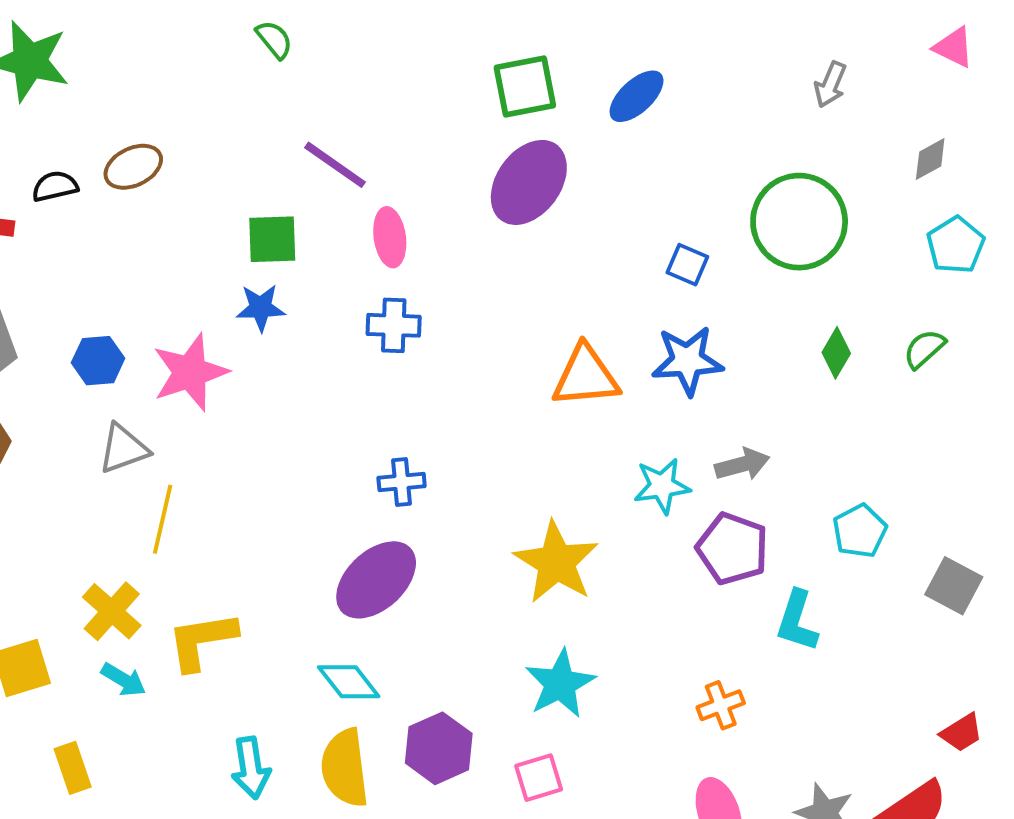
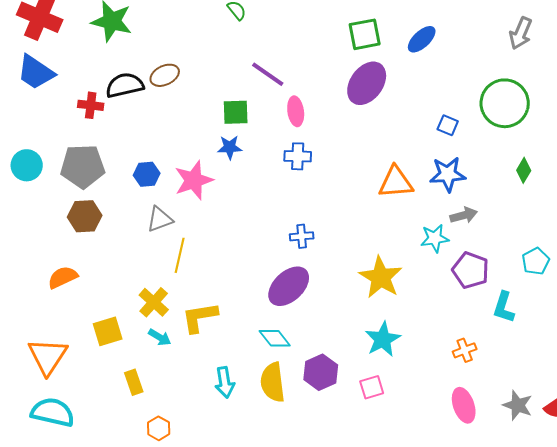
gray arrow: (830, 85) -> (521, 33), size x1.4
black semicircle: (55, 186) -> (125, 85), size x1.6
gray arrow: (742, 464) -> (464, 215), moved

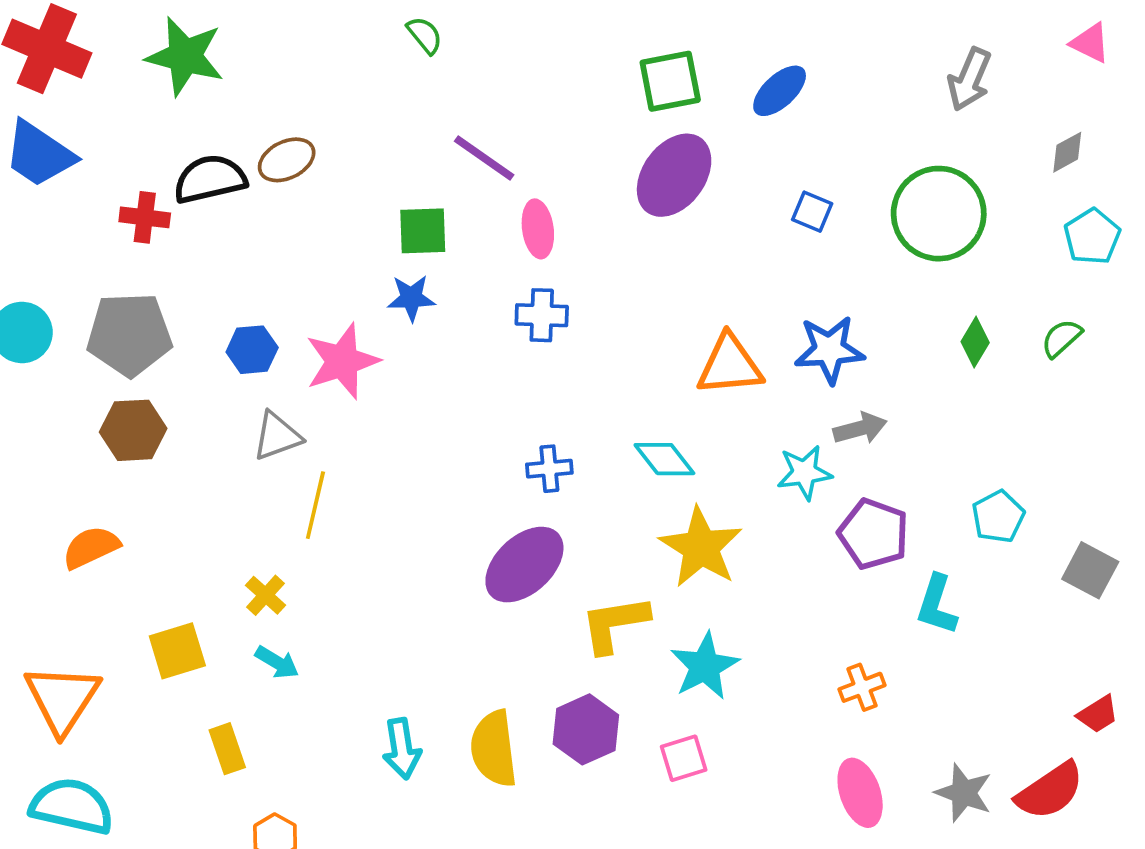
blue square: (448, 125) -> (812, 212), moved
yellow cross: (154, 302) -> (266, 595), size x0.7
yellow L-shape: (200, 317) -> (615, 624), moved
cyan diamond: (275, 338) -> (664, 459), moved

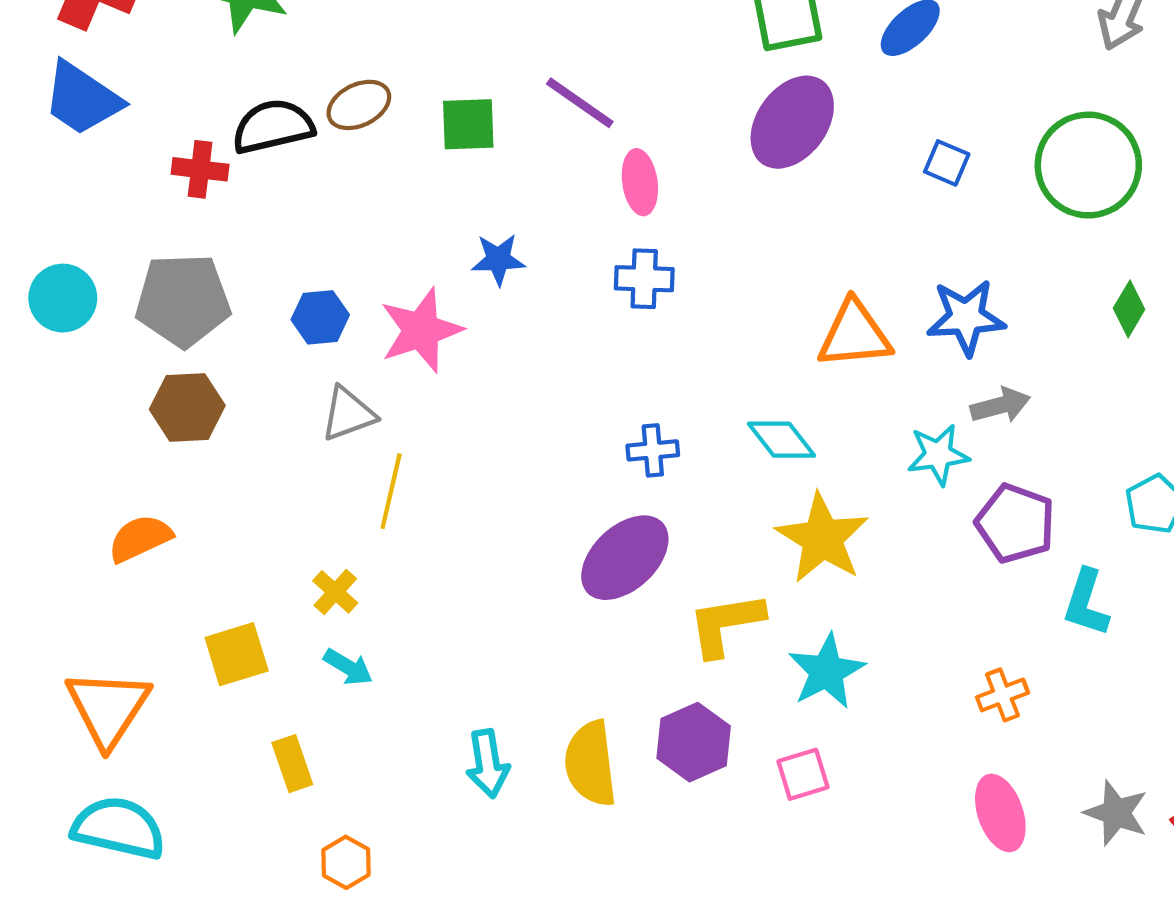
green square: (423, 231) -> (468, 124), moved

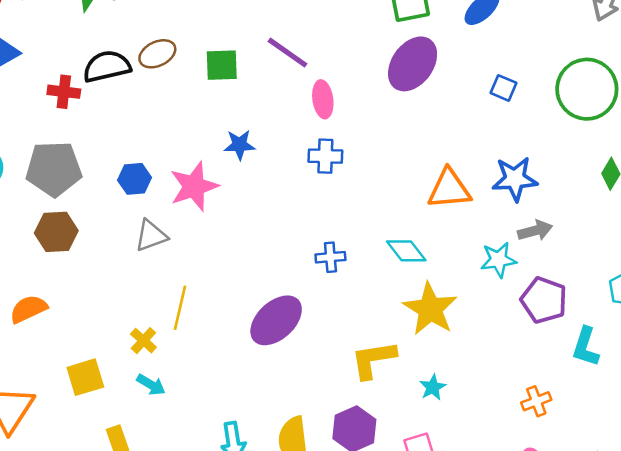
yellow line: (391, 491) -> (180, 308), moved
purple ellipse: (625, 558) -> (276, 320), moved
cyan star: (827, 671) -> (433, 387), size x0.6

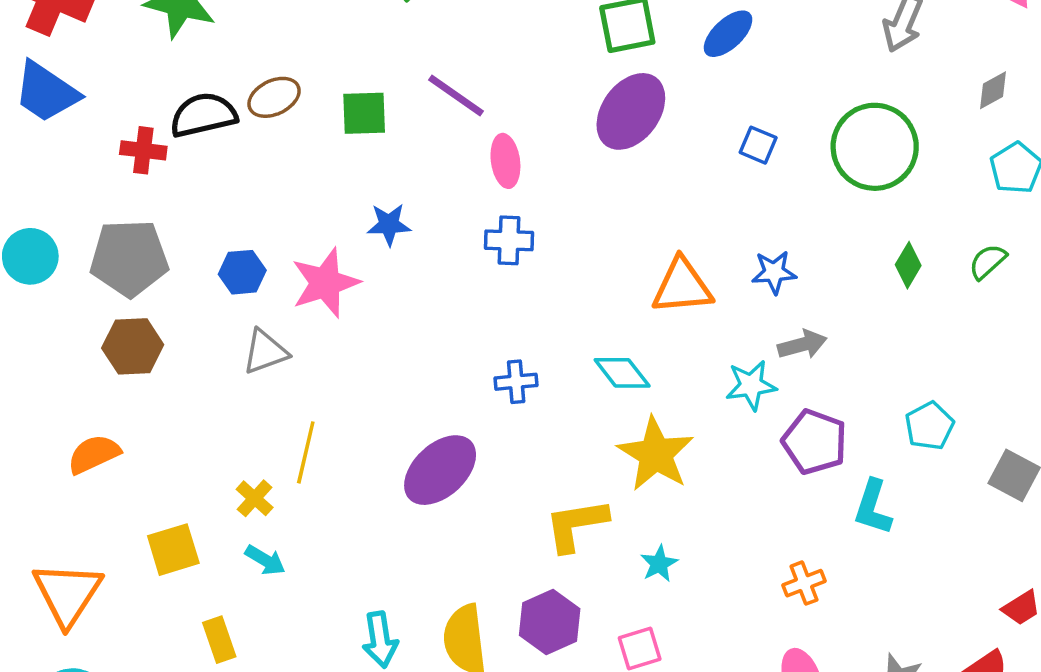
blue star: (515, 179) -> (774, 272), size x0.7

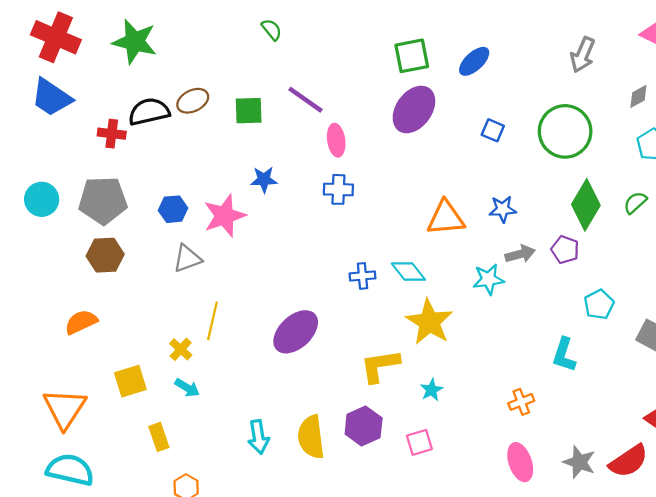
green diamond: (908, 265) -> (586, 205), size x1.8
blue cross: (516, 382) -> (362, 276), moved
purple pentagon: (815, 442) -> (565, 250), moved, size x0.7

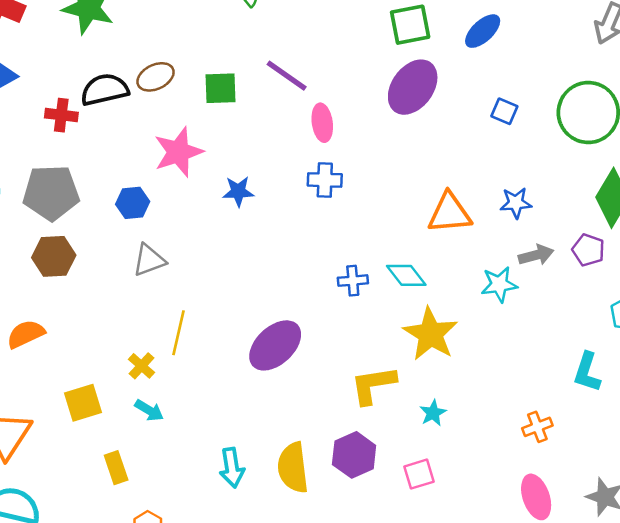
blue star: (264, 180) -> (238, 191), moved
pink star: (224, 216) -> (178, 152), moved

